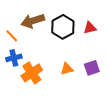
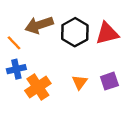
red triangle: (90, 28) -> (107, 33), size x1.5
orange triangle: (67, 69) -> (80, 82), turned -40

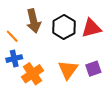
brown arrow: (39, 25) -> (33, 21), turned -85
orange triangle: (80, 82) -> (68, 70), size x1.5

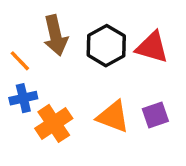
red triangle: (91, 28) -> (152, 47), turned 30
orange triangle: (68, 70) -> (113, 117), turned -45

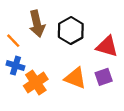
red triangle: (152, 47) -> (107, 46), moved
blue cross: (23, 98) -> (15, 66), turned 30

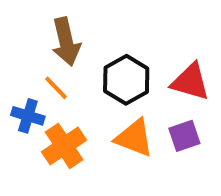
black hexagon: (71, 31) -> (126, 80), moved
orange line: (13, 41) -> (56, 88), moved

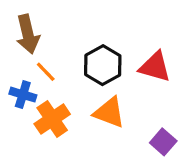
brown arrow: (66, 42) -> (28, 34), moved
purple square: (184, 136) -> (163, 142), moved, turned -30

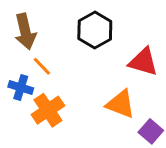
black hexagon: (103, 65) -> (95, 30), moved
orange triangle: (109, 112) -> (121, 104), moved

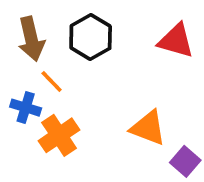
black hexagon: (95, 30) -> (91, 37), moved
red triangle: (143, 62) -> (176, 41), moved

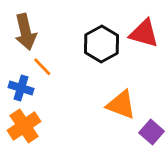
black hexagon: (91, 37) -> (101, 44), moved
orange cross: (59, 135) -> (24, 126), moved

